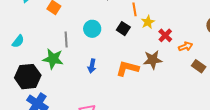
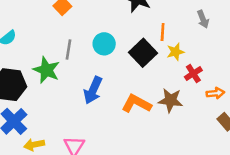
black square: (123, 29) -> (143, 53), size x1.5
blue arrow: (92, 66) -> (93, 90), size x1.5

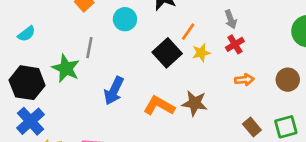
orange line: (163, 32) -> (188, 32), turned 30
cyan circle: (104, 44) -> (125, 19), moved
red cross: (193, 74) -> (235, 44), moved
orange arrow: (215, 93) -> (244, 80), moved

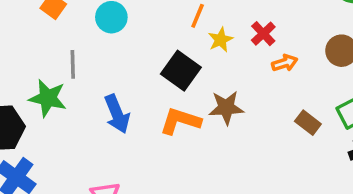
red cross: (235, 44) -> (263, 34), moved
black square: (167, 53) -> (181, 71), moved
blue arrow: (114, 91) -> (117, 114), turned -36

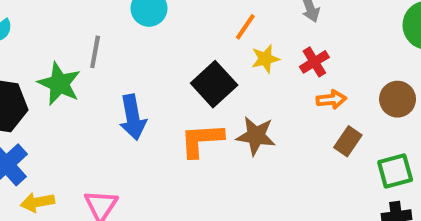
orange L-shape: (180, 121) -> (202, 140), turned -33
brown rectangle: (308, 123) -> (348, 141), moved, turned 75

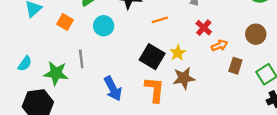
orange line: (245, 27) -> (160, 20), turned 56
yellow star: (265, 59) -> (178, 53), moved
green star: (59, 84) -> (56, 73), moved
orange L-shape: (202, 140) -> (155, 90), turned 116

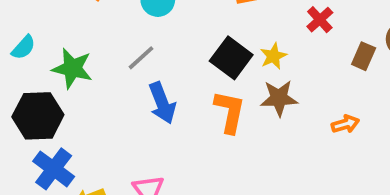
orange arrow: (219, 46) -> (345, 124), moved
gray line: (81, 59) -> (141, 58), moved, turned 48
brown rectangle: (235, 66) -> (364, 56), moved

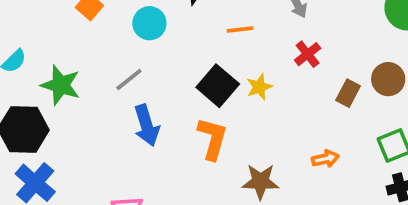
brown star: (279, 98) -> (260, 182), moved

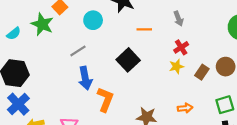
green star: (61, 85) -> (42, 24), moved
yellow star: (259, 87) -> (176, 66), moved
orange L-shape: (212, 139) -> (105, 99), moved

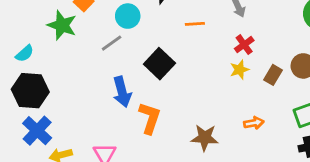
cyan semicircle: (14, 34) -> (25, 53), moved
gray line: (78, 51) -> (112, 43), moved
black square: (128, 60) -> (159, 64), moved

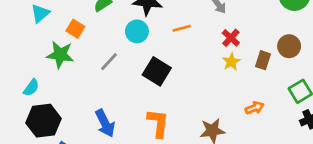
cyan circle: (128, 16) -> (137, 31), moved
blue arrow: (122, 92) -> (105, 123), moved

